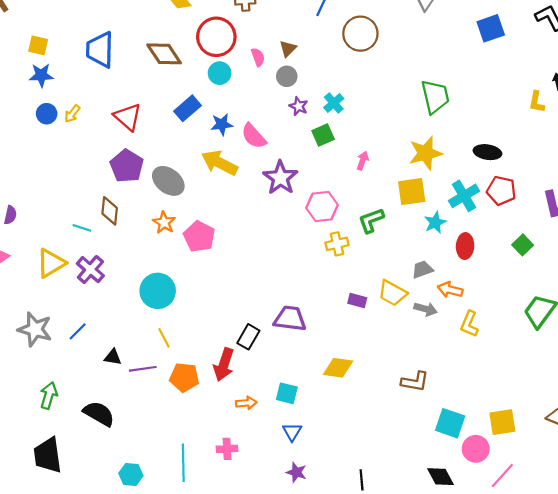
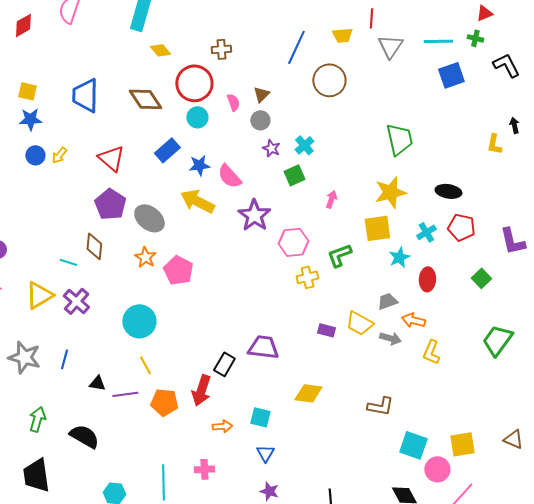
cyan cross: (464, 196) -> (426, 232), size x0.7
blue line: (78, 331) -> (64, 359), turned -30

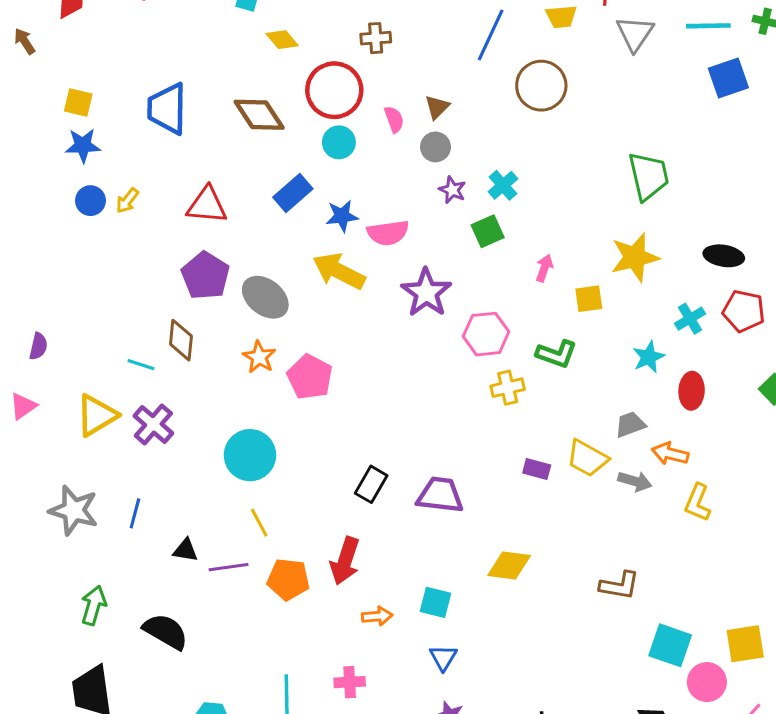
red triangle: (111, 158) -> (207, 205), turned -36
pink semicircle: (229, 176) -> (388, 233), turned -56
yellow square: (377, 228) -> (589, 299), moved, size x0.7
green L-shape: (339, 255) -> (557, 354), turned -140
black rectangle: (224, 364) -> (371, 484), moved

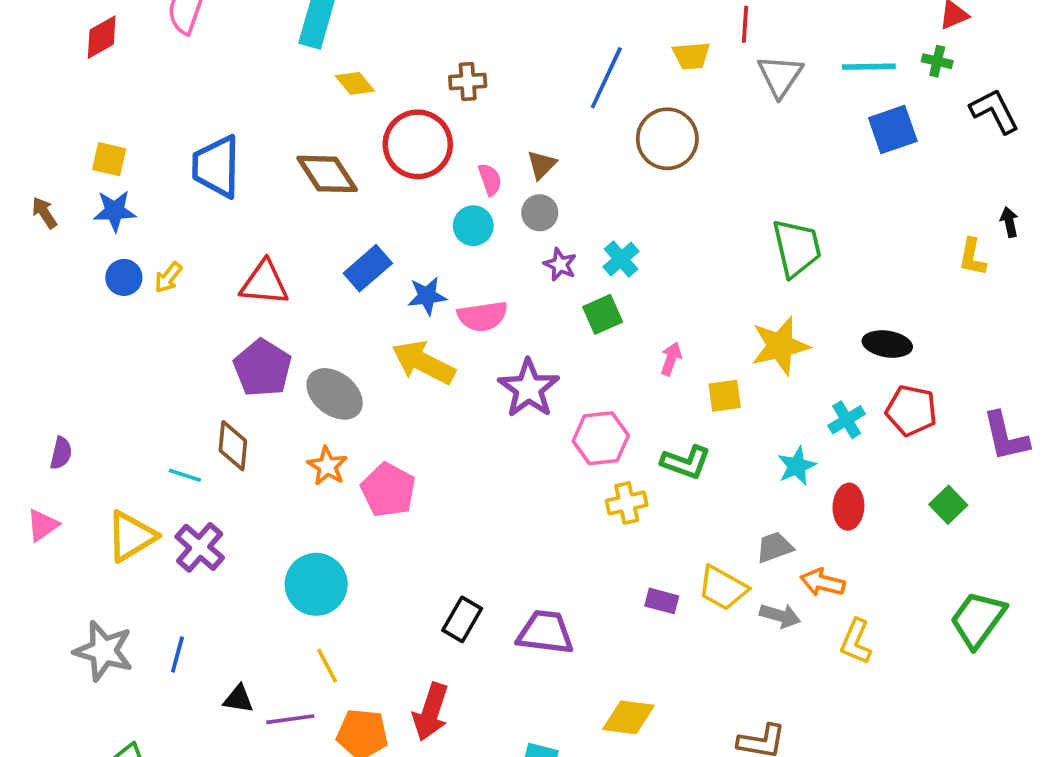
brown arrow: (25, 41) -> (44, 213), moved
cyan circle: (339, 142) -> (473, 226), moved

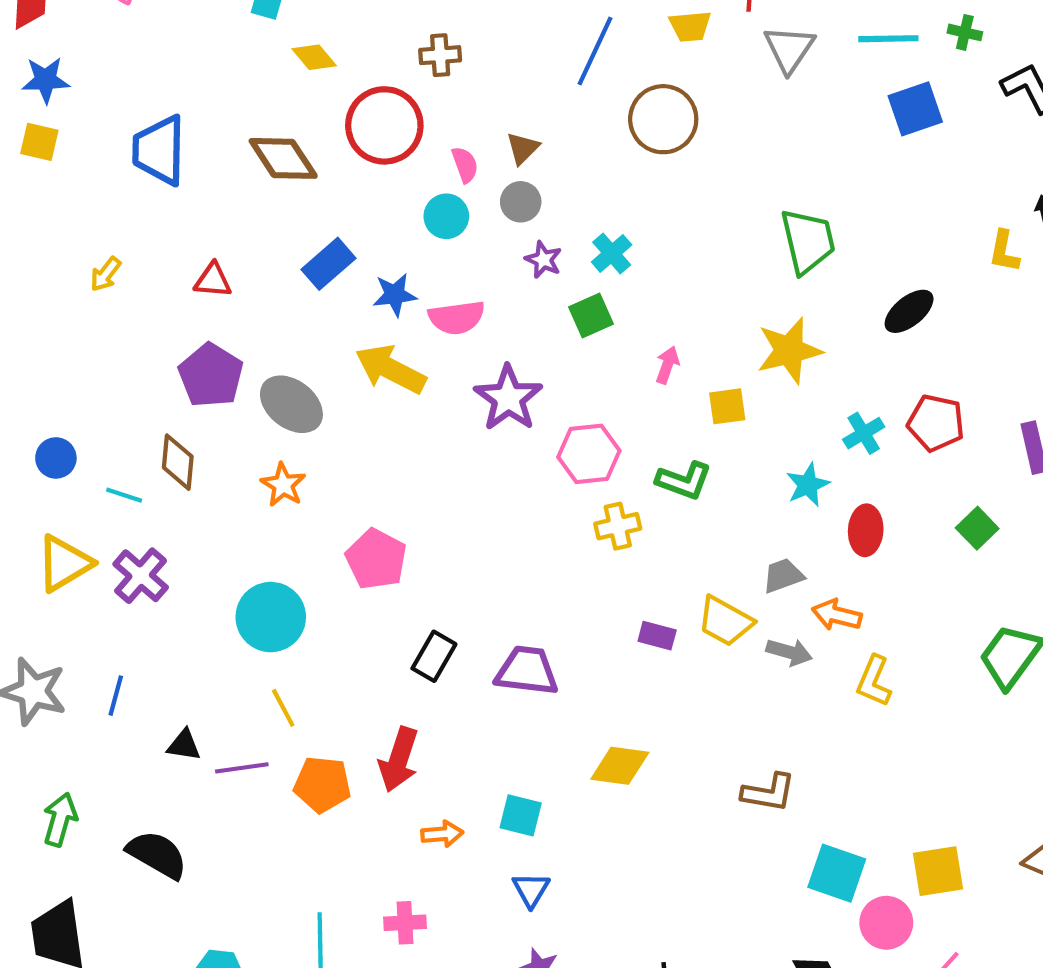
blue star: (115, 211) -> (46, 80), moved
blue circle: (124, 277) -> (56, 458), moved
red triangle: (264, 283) -> (213, 280), size x0.7
black ellipse: (887, 344) -> (909, 311), moved, turned -48
pink pentagon: (388, 490) -> (376, 559), moved

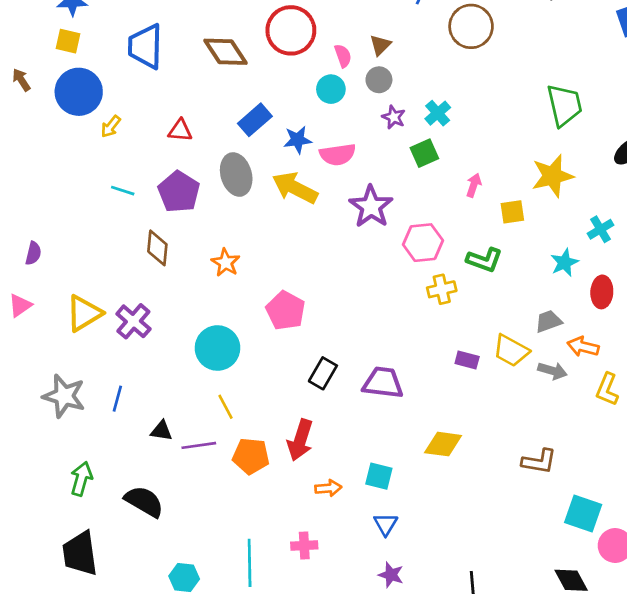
gray ellipse: (291, 404) -> (236, 175), moved, turned 36
blue circle: (56, 458) -> (79, 92), moved, size x1.8
cyan line: (124, 495) -> (123, 191), moved

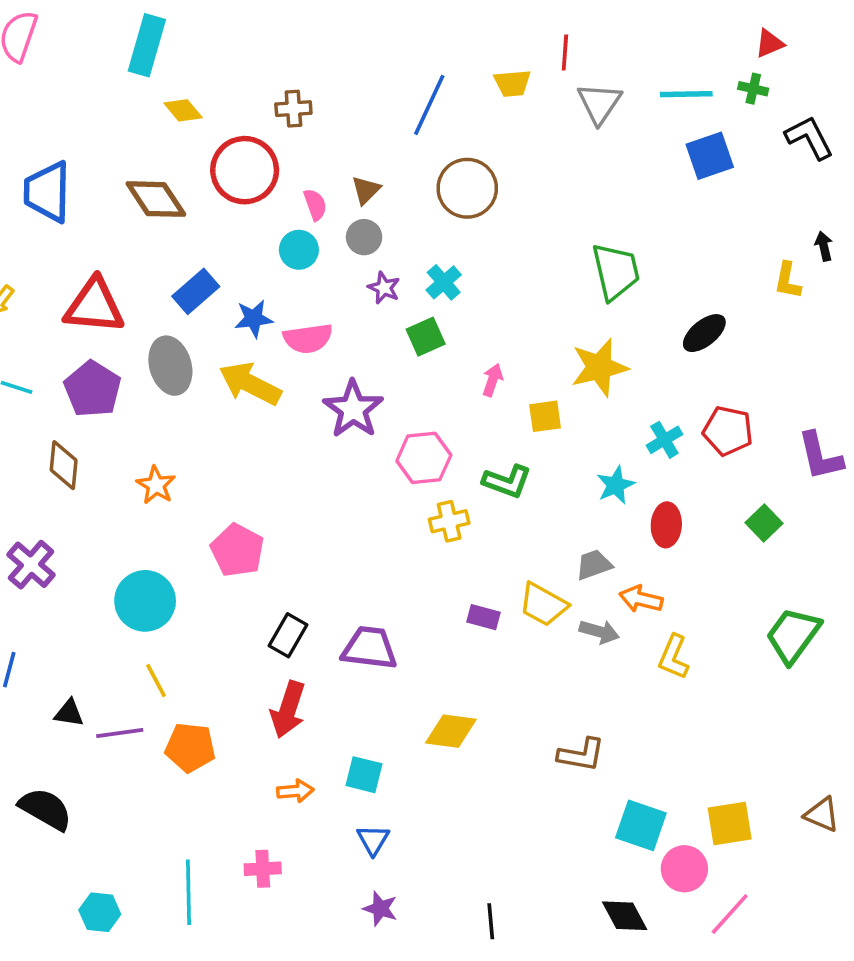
brown circle: (471, 26) -> (467, 188), moved
red triangle: (180, 130) -> (94, 306), size x1.8
red arrow: (300, 440) -> (288, 709), moved

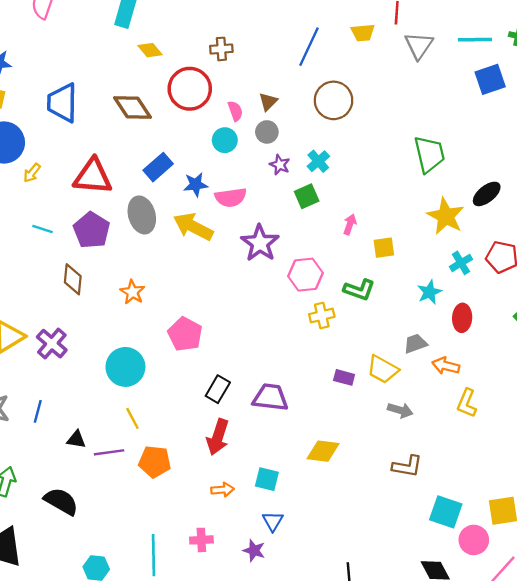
yellow star: (599, 367) -> (446, 216), moved, turned -30
gray arrow: (599, 632) -> (400, 410), moved
purple star: (380, 909) -> (254, 550), moved

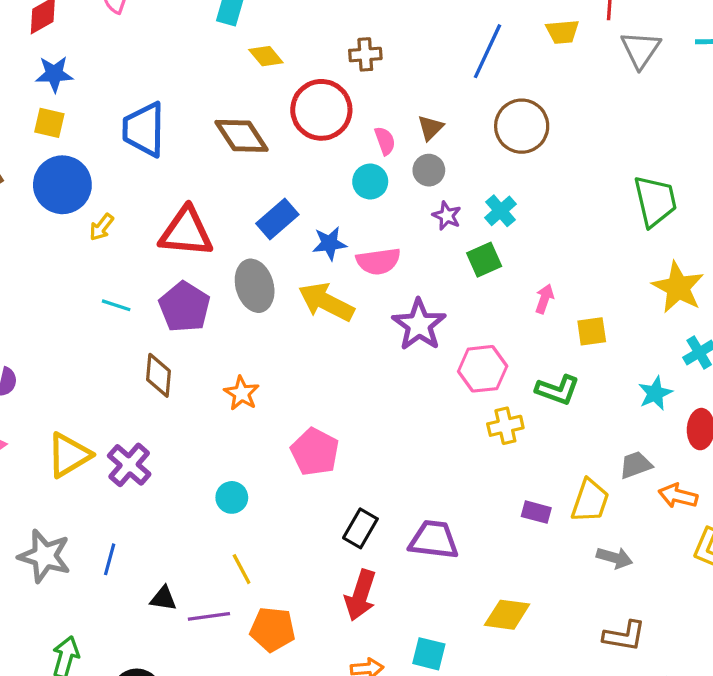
cyan circle: (125, 367) -> (232, 497), size x0.6
yellow trapezoid: (383, 369) -> (590, 501), turned -100

